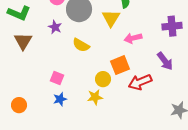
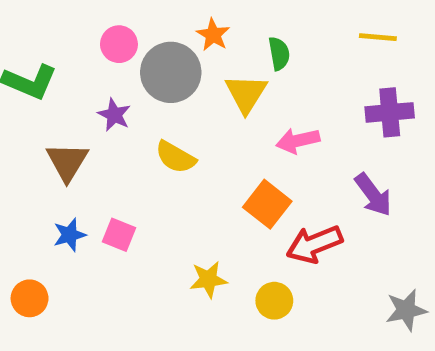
brown triangle: (23, 41) -> (67, 162), moved
orange square: (120, 65) -> (267, 204), turned -30
yellow circle: (103, 79) -> (274, 301), moved
blue star: (60, 99) -> (70, 235), moved

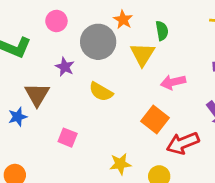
pink circle: (119, 44) -> (56, 21), moved
blue star: (70, 235) -> (18, 117), moved

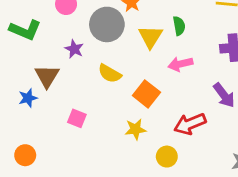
green semicircle: (162, 31) -> (179, 26), moved
orange square: (155, 120) -> (146, 94), moved
yellow star: (120, 164) -> (135, 129), moved

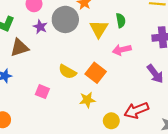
purple star: (74, 49) -> (40, 27), moved
yellow semicircle: (110, 73) -> (67, 72), moved
brown triangle: (47, 76) -> (19, 48), moved, turned 42
red arrow: (190, 124) -> (136, 110), moved

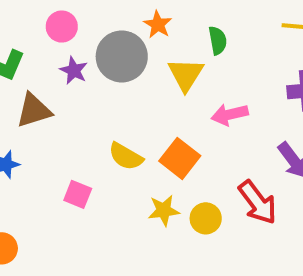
green semicircle: (121, 21) -> (218, 40), moved
red arrow: (136, 110) -> (258, 202), moved, turned -105
yellow circle: (111, 121) -> (206, 218), moved

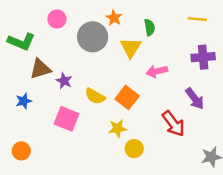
purple star: (74, 70) -> (64, 81), moved
pink square: (78, 194) -> (66, 119), size x1.5
yellow circle: (206, 218) -> (134, 149), moved

